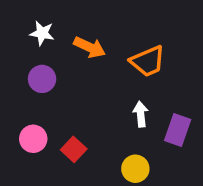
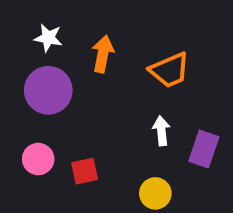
orange arrow: (90, 47) -> (103, 54), turned -104
purple circle: (42, 79) -> (48, 90), size x1.5
red square: (74, 149) -> (85, 171), turned 35

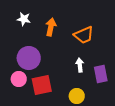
purple circle: (48, 90) -> (29, 58), moved
purple rectangle: (204, 149) -> (101, 74), turned -30
red square: (85, 171) -> (42, 85), size x1.5

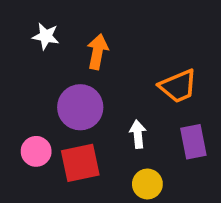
orange trapezoid: (84, 35) -> (178, 86), moved
purple circle: (29, 58) -> (80, 107), moved
white arrow: (80, 65) -> (138, 134), moved

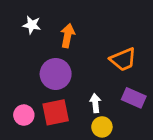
white arrow: (138, 134) -> (95, 103), moved
purple rectangle: (193, 142) -> (134, 98), turned -55
pink circle: (36, 151) -> (24, 115), moved

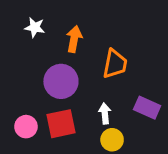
orange trapezoid: (123, 59) -> (115, 64), moved, turned -56

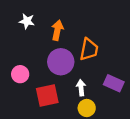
purple circle: (61, 81) -> (61, 62), moved
pink circle: (26, 127) -> (20, 74), moved

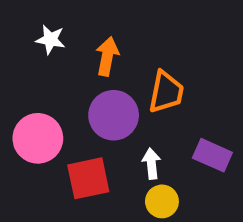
pink circle: (20, 74) -> (38, 138), size x1.5

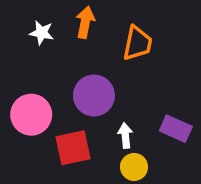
orange arrow: (107, 56) -> (85, 22), moved
orange trapezoid: (166, 92) -> (138, 43), moved

